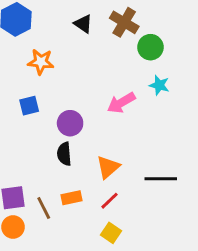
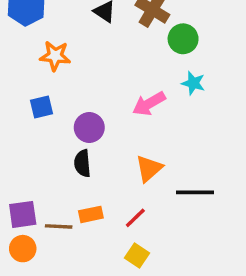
orange triangle: (108, 167) -> (149, 168), moved
brown line: (44, 208) -> (59, 226), turned -60

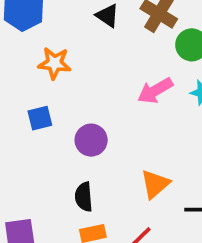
pink arrow: (149, 104) -> (155, 91), moved
black semicircle: (82, 163) -> (84, 197), moved

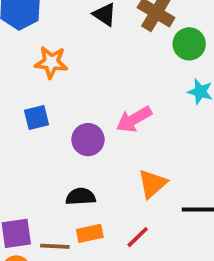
pink arrow: (155, 91) -> (134, 119), moved
black semicircle: (84, 197) -> (81, 197), turned 92

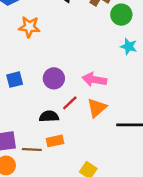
blue square: (36, 117) -> (15, 80), moved
pink arrow: (134, 119) -> (94, 80), moved, turned 40
red line: (138, 237) -> (70, 103), moved

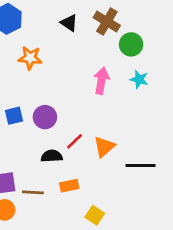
purple circle: (54, 78) -> (45, 117), moved
pink arrow: (94, 80) -> (101, 81), moved, turned 90
orange rectangle: (55, 141) -> (69, 186), moved

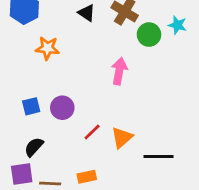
cyan star: (139, 79) -> (177, 25), moved
black semicircle: (52, 156) -> (34, 147), moved, turned -45

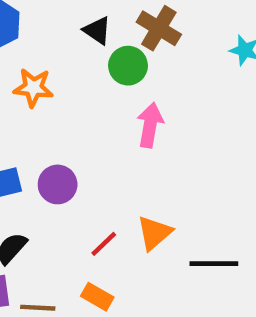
green circle: (149, 35) -> (128, 66), moved
red line: (92, 132) -> (104, 244), moved
orange rectangle: (87, 177) -> (97, 297), turned 42

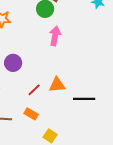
orange triangle: (154, 233) -> (57, 85), turned 36

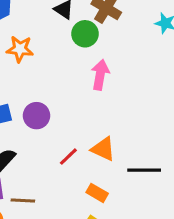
orange triangle: (57, 85) -> (103, 149), turned 30
orange rectangle: (31, 114) -> (97, 193), moved

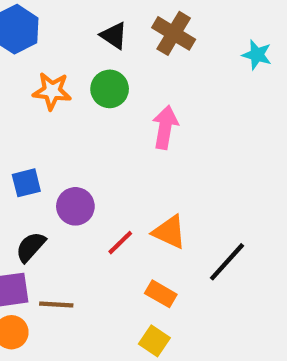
green circle: (85, 34) -> (110, 89), moved
purple circle: (37, 116) -> (75, 206), moved
black line: (144, 170) -> (227, 262), turned -48

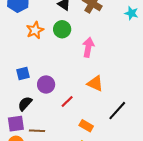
orange star: (52, 91) -> (35, 30), turned -30
orange triangle: (169, 232) -> (95, 83), moved

